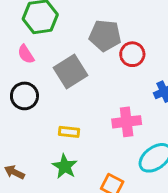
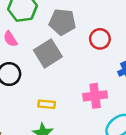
gray pentagon: (105, 36) -> (62, 22), moved

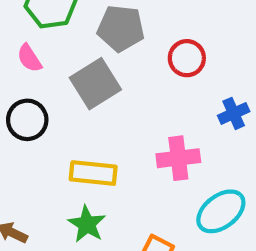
yellow rectangle: (47, 104) -> (93, 173), size x1.5

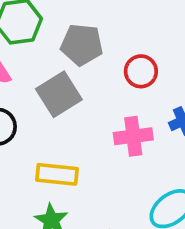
pink cross: (178, 158) -> (133, 136), moved

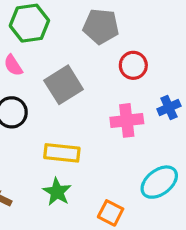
gray pentagon: (82, 45) -> (101, 26), moved

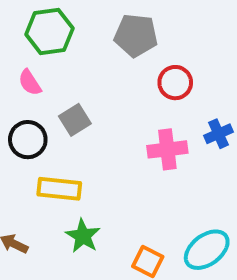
gray square: (64, 85) -> (75, 120), moved, size x0.7
yellow rectangle: (62, 153) -> (59, 189), moved
cyan ellipse: (159, 182) -> (207, 250), moved

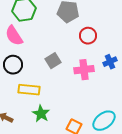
pink semicircle: (30, 83) -> (14, 36), size x1.5
gray square: (75, 120) -> (53, 61), moved

